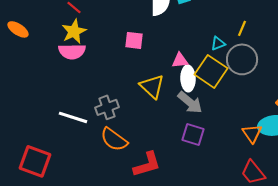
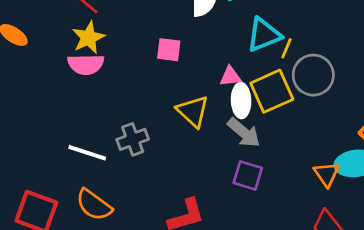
yellow line: (242, 28) -> (287, 48), moved
cyan triangle: (218, 43) -> (264, 35), moved, size x1.8
yellow square: (211, 71) -> (272, 91), turned 32
orange semicircle: (114, 139) -> (94, 205), moved

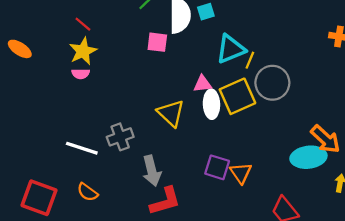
pink square: (169, 50) -> (157, 42), moved
pink semicircle: (86, 64) -> (81, 74), size x0.6
gray arrow: (244, 133) -> (152, 171), moved, turned 36
orange triangle: (327, 174) -> (241, 173), moved
orange semicircle: (94, 205) -> (87, 192), size x0.7

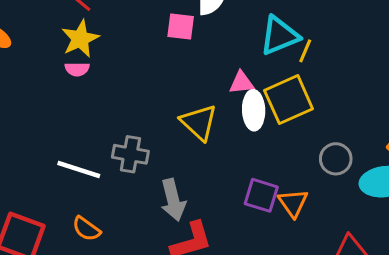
gray circle: (272, 83) -> (336, 159), moved, size x0.7
gray cross: (120, 137) -> (130, 154), turned 30

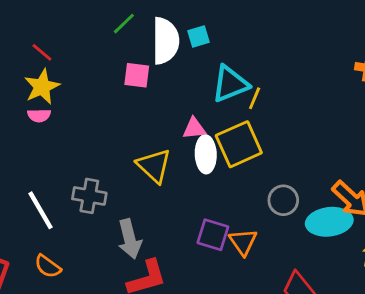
white line: (79, 169) -> (40, 210), turned 42

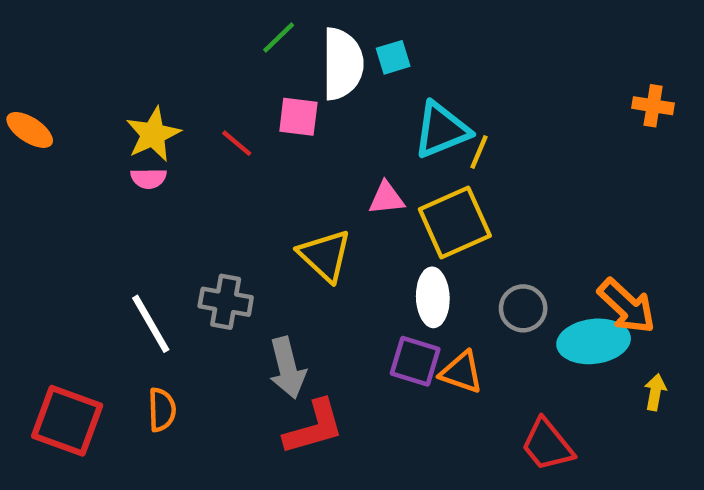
red line: (42, 52) -> (237, 143), moved
white ellipse: (206, 154) -> (433, 297), moved
orange triangle: (243, 242) -> (461, 372), turned -36
orange semicircle: (48, 266) -> (162, 410), turned -128

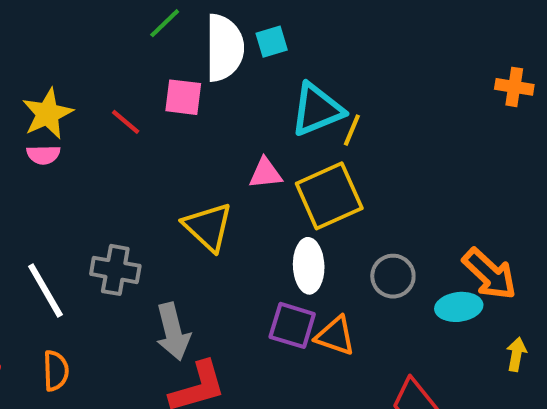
cyan ellipse: (594, 341) -> (459, 307), size x0.7

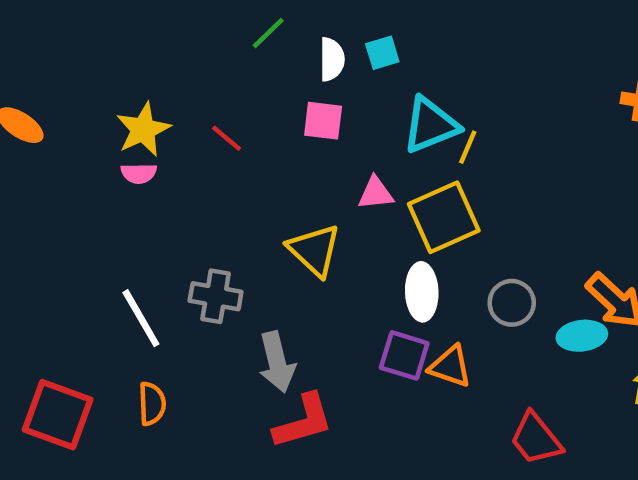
white semicircle: (224, 48) -> (332, 59), size x0.6
pink square: (183, 97) -> (323, 121), moved

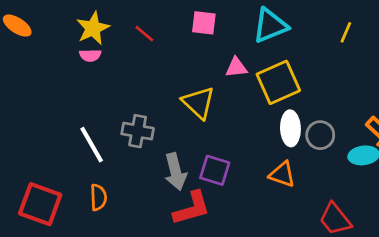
yellow line: (468, 147) -> (346, 32), moved
white ellipse: (422, 292) -> (290, 128), moved
purple square: (404, 355) -> (215, 170), moved

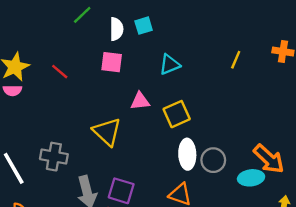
cyan triangle: (270, 26) -> (170, 64), size x0.7
yellow line: (346, 32) -> (236, 60), moved
yellow square: (278, 82) -> (177, 114), size x0.7

